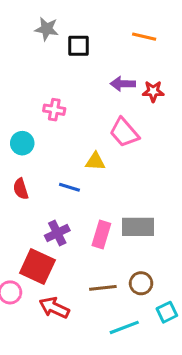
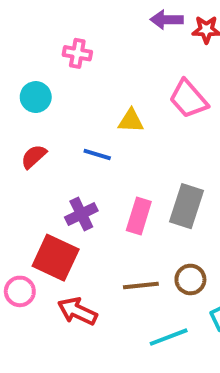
pink trapezoid: (124, 132) -> (188, 99), moved
red semicircle: (21, 189) -> (34, 157), turned 65
gray rectangle: (138, 227) -> (186, 206), turned -72

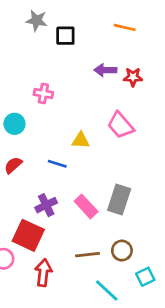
pink rectangle: (139, 216) -> (86, 206), turned -60
red arrow: (77, 311) -> (43, 273), turned 72
cyan line: (169, 337) -> (107, 290), turned 64

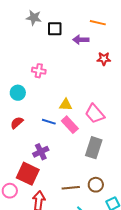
purple arrow: (105, 70) -> (81, 40), moved
pink trapezoid: (121, 125) -> (95, 114), moved
pink rectangle: (86, 206) -> (70, 125), moved

